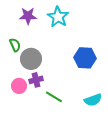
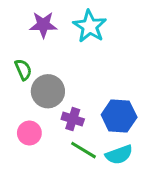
blue hexagon: (85, 58) -> (119, 116), moved
purple cross: (36, 80) -> (73, 119), moved, turned 32
cyan semicircle: (93, 100) -> (119, 155), moved

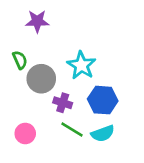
cyan star: (90, 26) -> (81, 65), moved
pink circle: (29, 133) -> (25, 133), moved

